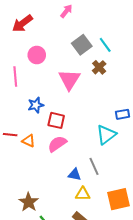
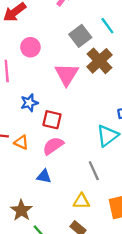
cyan line: (105, 45) -> (107, 26), moved
brown cross: (99, 67) -> (100, 61), size x1.6
blue triangle: (75, 175) -> (44, 176), moved

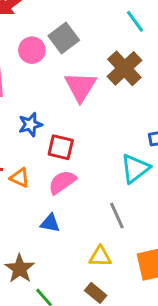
gray square: (80, 36) -> (64, 38), moved

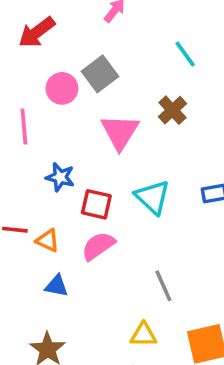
brown cross: (124, 68) -> (172, 110), size x0.7
blue star: (30, 124) -> (60, 177), turned 30
cyan triangle: (135, 168) -> (153, 197), moved, turned -40
blue triangle: (50, 223) -> (57, 286), moved

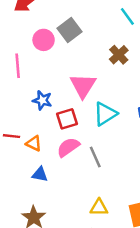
pink triangle: (120, 132) -> (83, 86), moved
cyan triangle: (153, 197) -> (105, 114), turned 45
red square: (96, 204) -> (67, 119), turned -30
gray line: (163, 286) -> (95, 157), moved

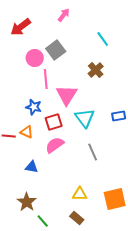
pink line: (18, 66) -> (46, 79), moved
cyan triangle: (105, 114) -> (85, 118), turned -35
orange triangle: (34, 143) -> (27, 132), moved
gray line: (95, 157) -> (93, 152), moved

